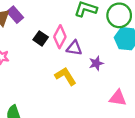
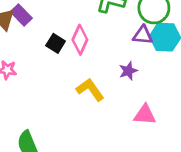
purple triangle: (74, 48) -> (143, 35), moved
pink triangle: (118, 98) -> (145, 115), moved

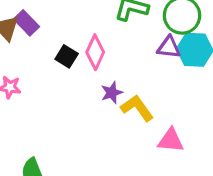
purple star: (128, 71) -> (112, 93), moved
yellow L-shape: (90, 90) -> (137, 108), moved

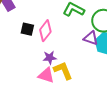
black square: (67, 56) -> (27, 29), turned -32
pink triangle: (171, 140) -> (46, 75), moved

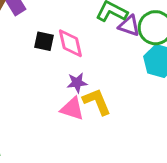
pink diamond: (45, 31) -> (70, 43), turned -50
purple triangle: (91, 38) -> (129, 26), moved

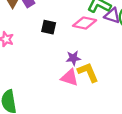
pink diamond: (70, 43) -> (85, 23), moved, turned -65

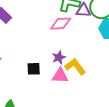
black square: (49, 27) -> (34, 69), moved

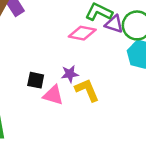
pink triangle: (60, 76) -> (53, 95), moved

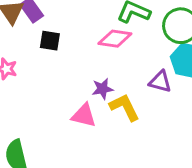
purple triangle: (114, 24) -> (160, 82), moved
black square: (36, 80) -> (50, 41), moved

